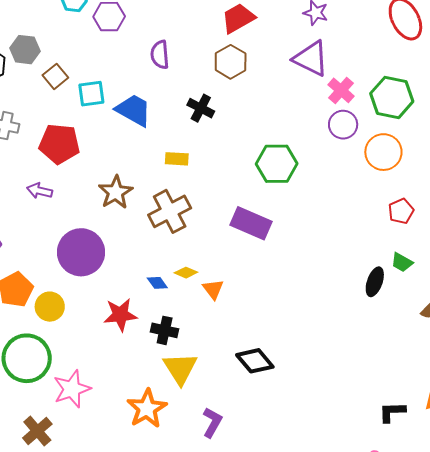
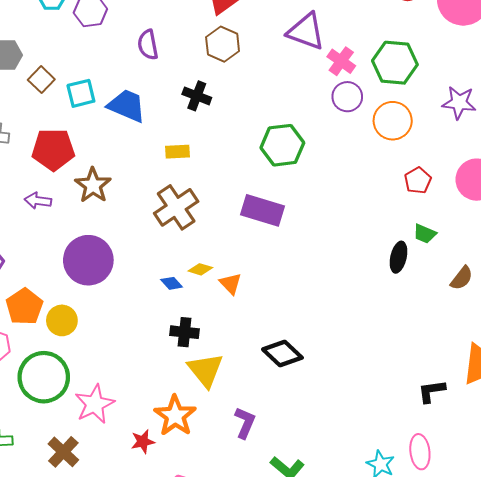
brown star: (116, 192) -> (93, 185), moved
red star: (120, 315) -> (143, 442), moved, size x0.7

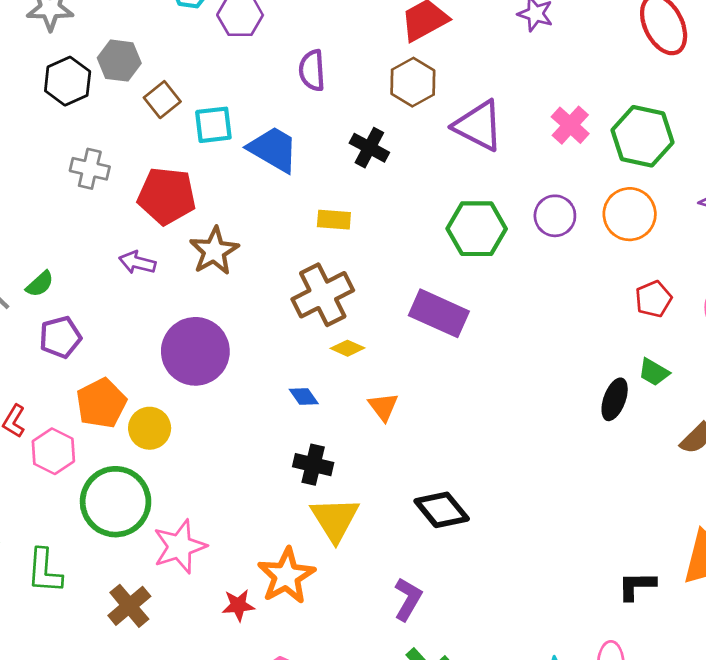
purple triangle: (306, 31) -> (478, 126), moved
purple circle: (347, 97) -> (555, 216), moved
yellow diamond: (200, 269) -> (347, 348), moved
purple L-shape: (245, 423) -> (408, 599), moved

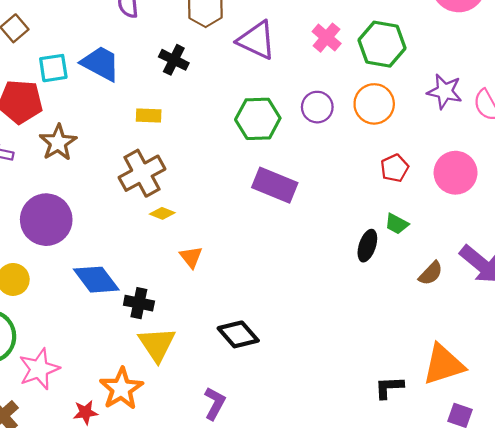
cyan square: (213, 125) -> (53, 68), moved
purple rectangle: (439, 313) -> (275, 185), moved
blue diamond: (304, 397) -> (96, 280), moved, size x2.0

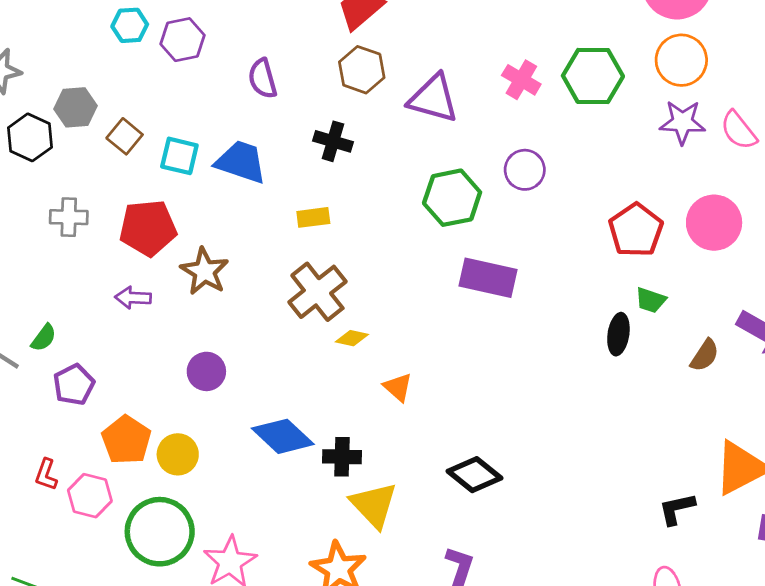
cyan square: (53, 68) -> (179, 156), moved, turned 32
orange circle: (374, 104) -> (681, 60), moved
red pentagon: (395, 168) -> (636, 230), size x1.5
purple circle: (46, 220) -> (206, 371), size x0.6

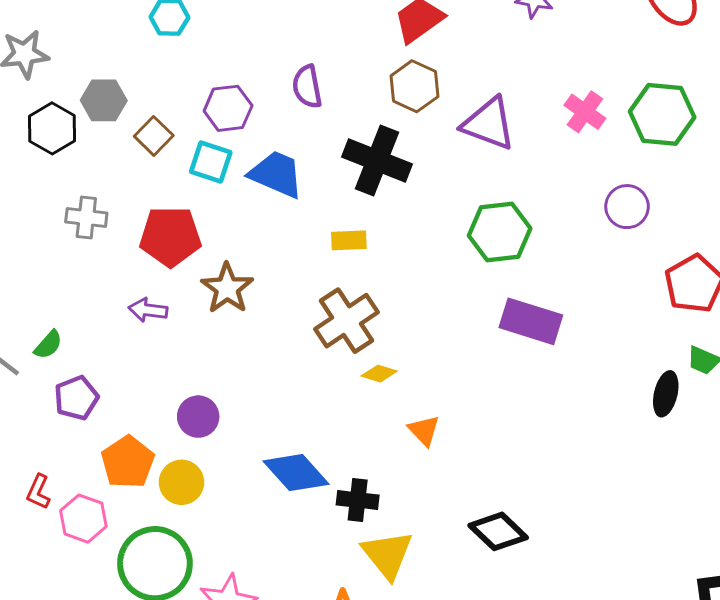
purple hexagon: (182, 40) -> (228, 108), moved
black cross: (333, 141) -> (377, 161), size x1.6
purple circle: (525, 170) -> (627, 207), moved
purple circle: (206, 371) -> (198, 417), moved

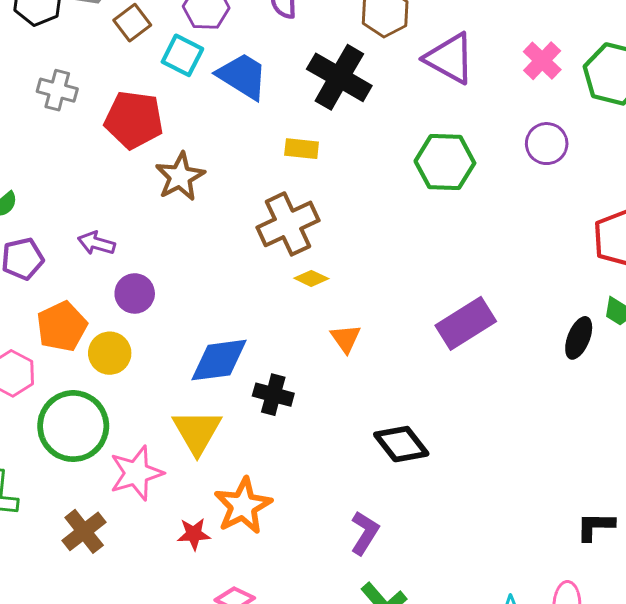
purple circle: (627, 207) -> (547, 144), moved
purple arrow: (148, 310) -> (96, 243), moved
purple rectangle: (531, 321) -> (466, 323), moved, turned -58
blue diamond: (296, 473) -> (219, 360), turned -64
yellow triangle: (387, 555) -> (197, 432), moved

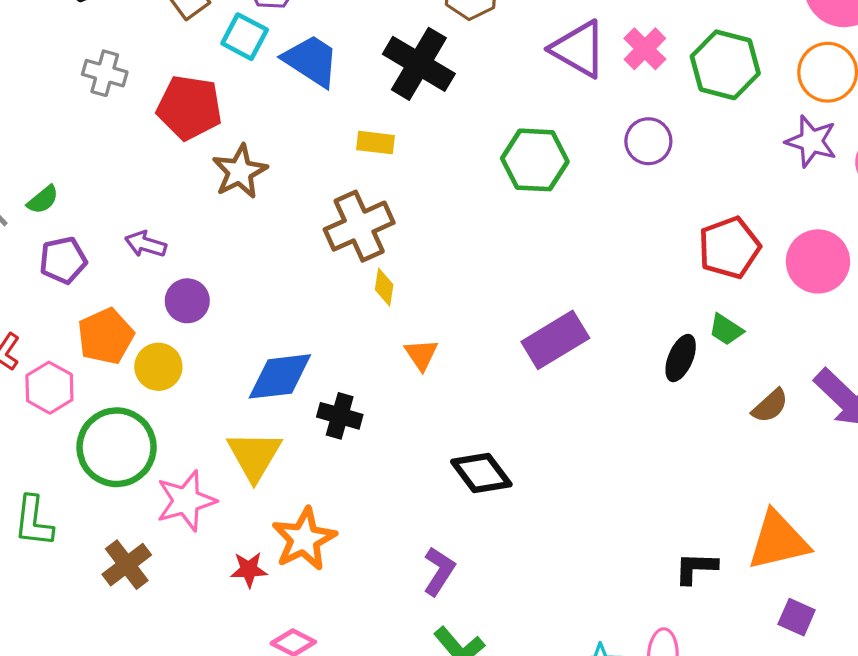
purple triangle: (450, 58) -> (579, 49), moved
yellow diamond: (311, 278) -> (384, 287), turned 72

